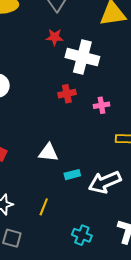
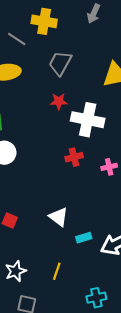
white triangle: (48, 153) -> (59, 217), turned 35
cyan cross: (82, 235) -> (96, 298), turned -30

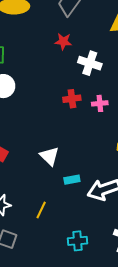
white cross: (88, 120) -> (90, 63), size x0.7
pink cross: (109, 167) -> (100, 103), moved

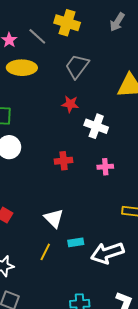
red cross: (72, 99) -> (64, 161), moved
yellow line: (41, 210) -> (45, 252), moved

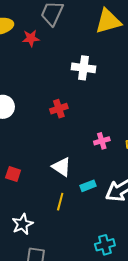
red star: (70, 104) -> (31, 38), moved
pink cross: (105, 167) -> (102, 141), moved

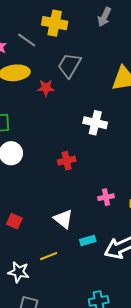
yellow line: (60, 202) -> (49, 256), moved, turned 48
white star: (22, 224) -> (19, 272), turned 30

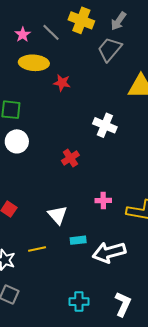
gray arrow: (104, 17) -> (118, 21), moved
gray trapezoid: (69, 65) -> (110, 49), moved
red cross: (67, 161) -> (70, 158), turned -30

